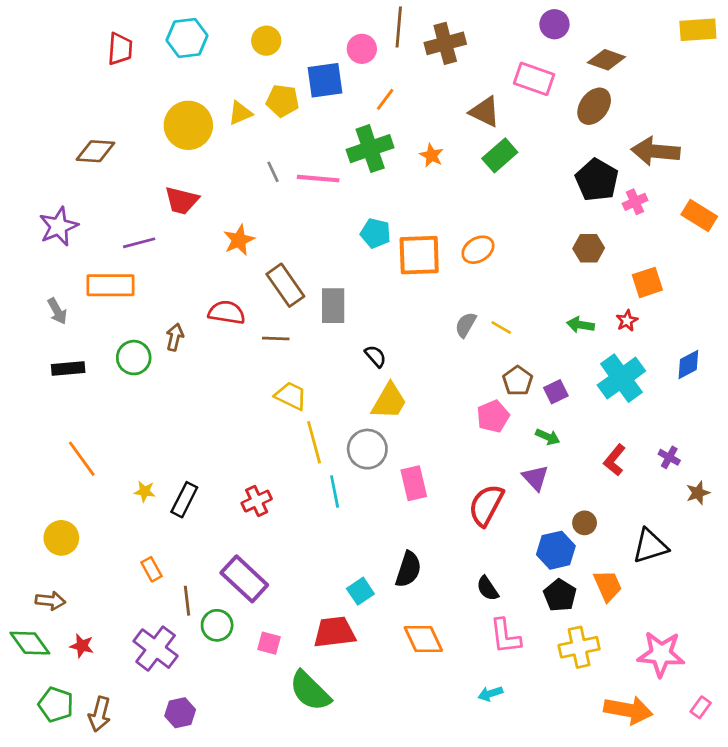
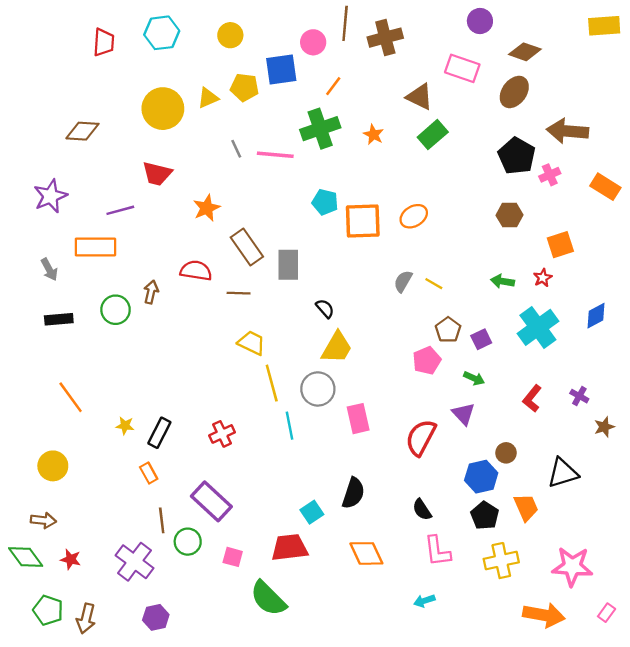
orange rectangle: (151, 569) -> (149, 473), moved

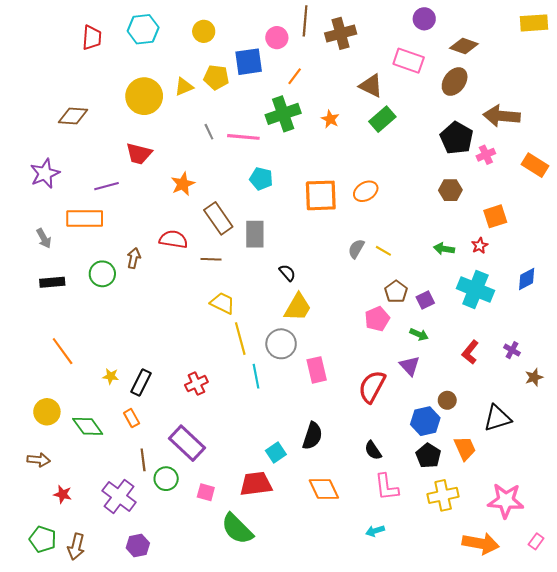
cyan pentagon: (325, 202) -> (261, 179), moved
cyan cross: (538, 327) -> (475, 289), turned -32
green diamond: (26, 557) -> (88, 426), moved

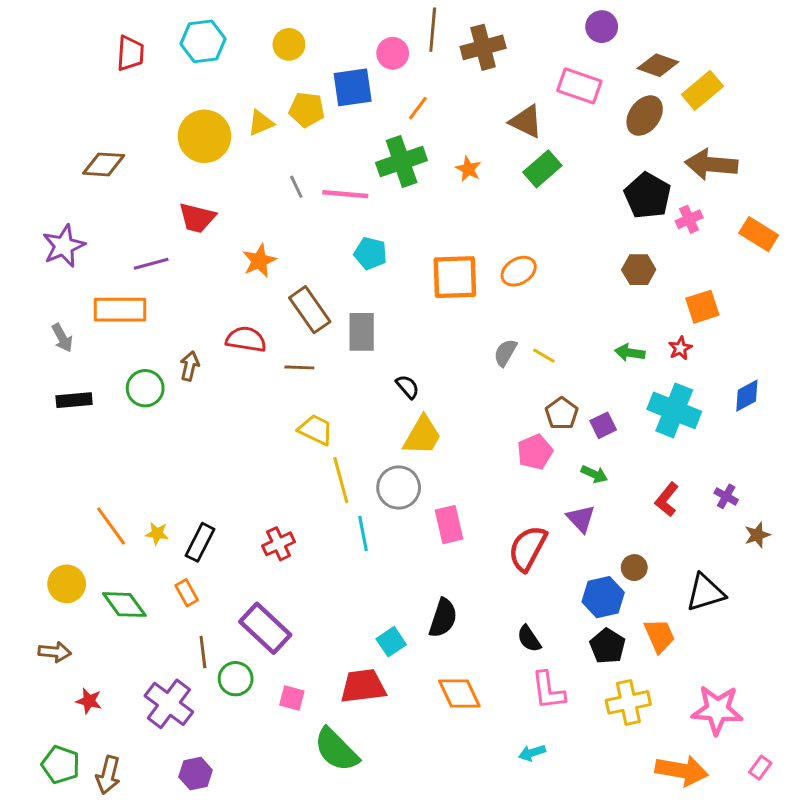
yellow rectangle: (534, 23) -> (702, 90), moved, turned -36
orange line: (63, 351) -> (111, 526), moved

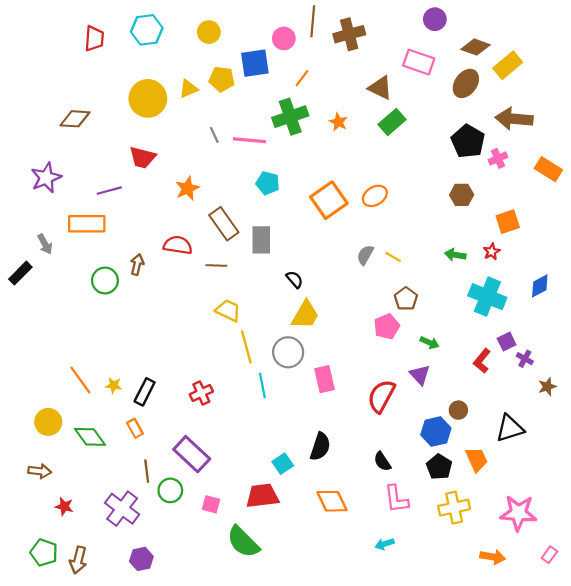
orange square: (455, 277) -> (329, 200), turned -33
black rectangle: (74, 400) -> (20, 273), moved, turned -40
purple square: (603, 425) -> (507, 342), moved
orange arrow: (682, 771) -> (493, 557), size x0.7

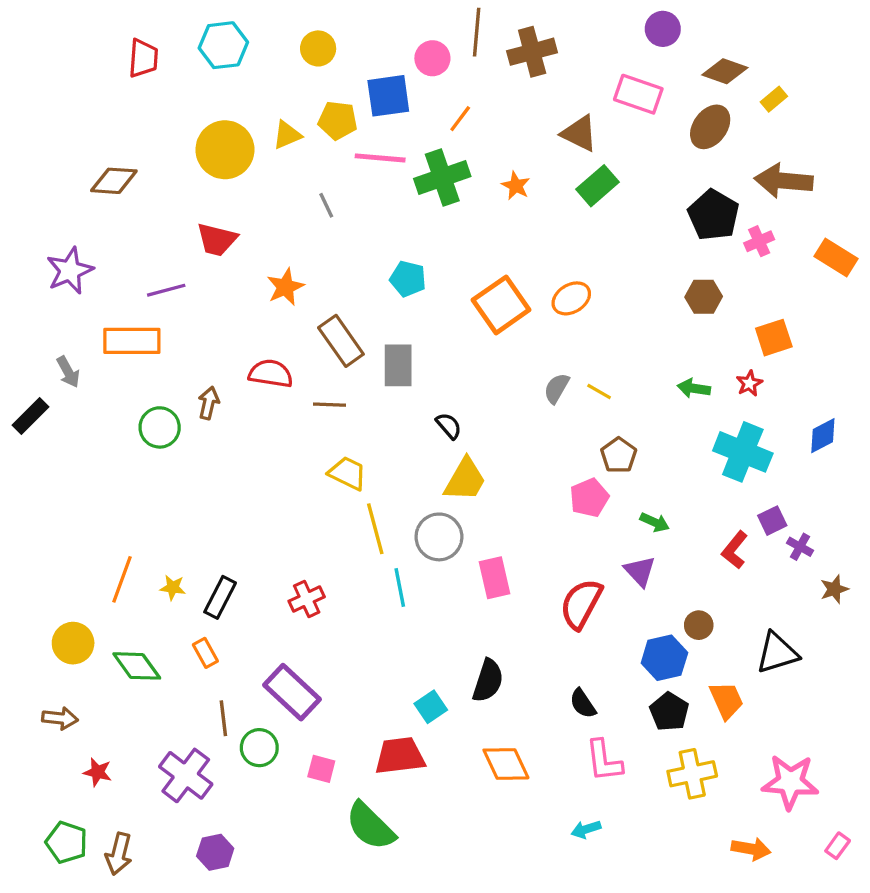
yellow rectangle: (508, 65) -> (774, 99), size x0.6
pink line: (250, 140) -> (380, 158), moved
orange line: (80, 380) -> (122, 579), turned 56

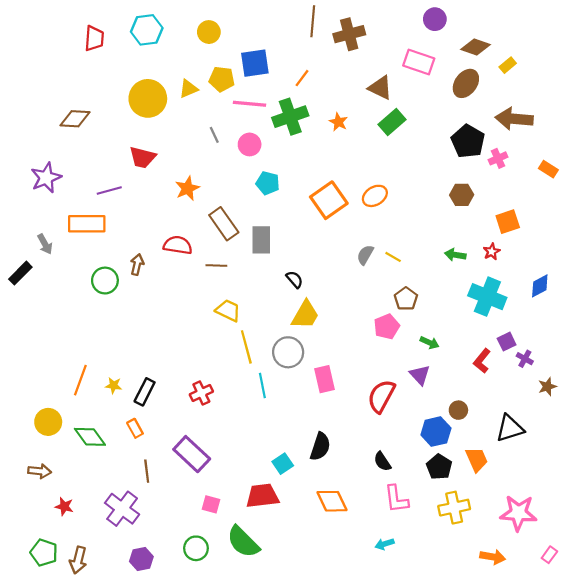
pink circle: (432, 58) -> (250, 144), moved
orange rectangle: (836, 258) -> (548, 169), size x0.7
green circle: (259, 748) -> (196, 548), moved

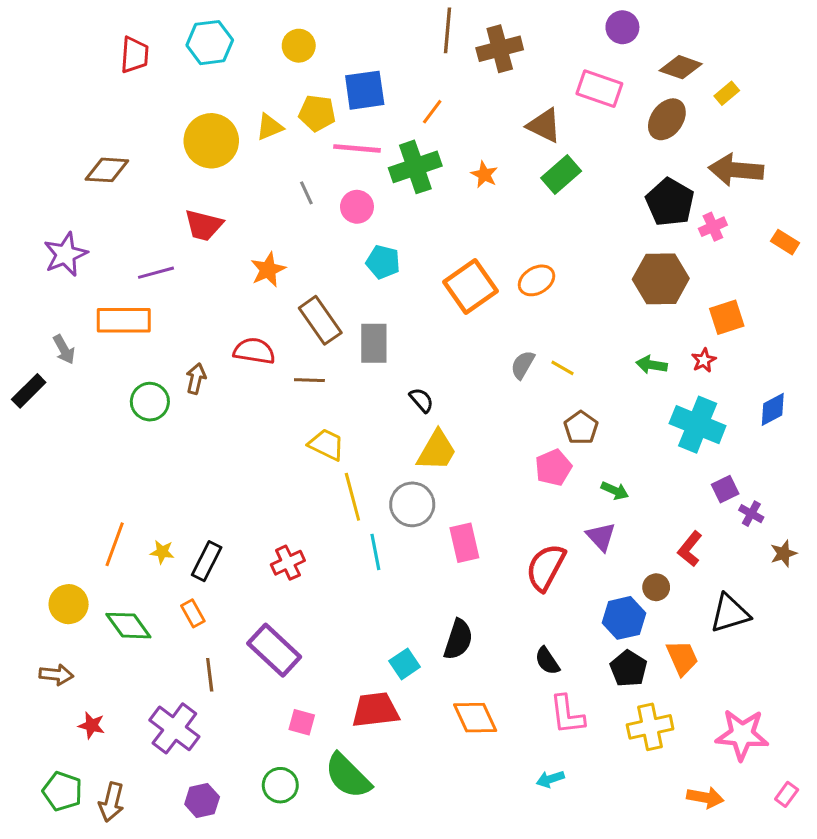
brown hexagon: (462, 195) -> (661, 279), size x1.6
red L-shape: (482, 361) -> (690, 549), moved

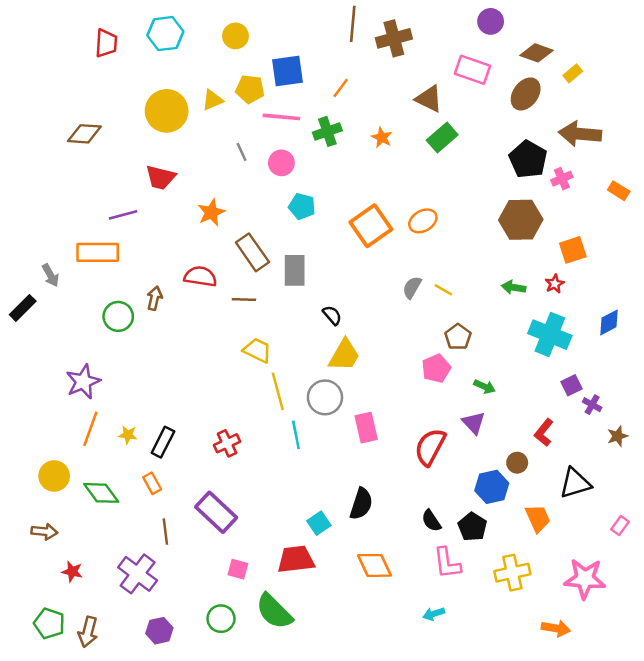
green cross: (415, 167) -> (327, 131), size x0.7
purple star: (65, 254) -> (83, 382), moved
black pentagon: (629, 669) -> (472, 527), moved
pink rectangle: (787, 794) -> (620, 526), moved

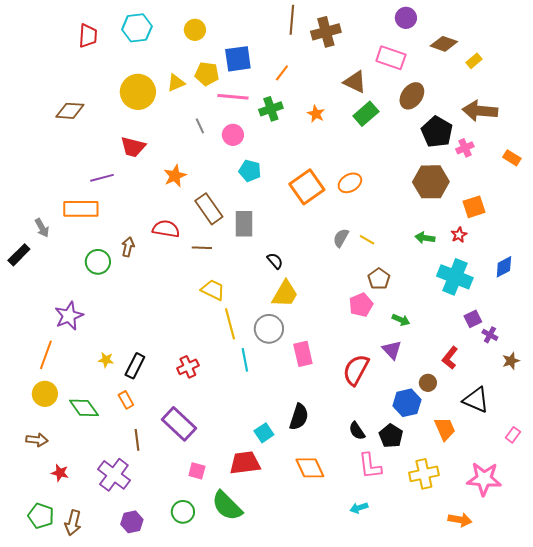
brown ellipse: (526, 94) -> (412, 96), moved
orange line: (90, 429) -> (46, 355), moved
black triangle: (575, 483) -> (476, 400), turned 40

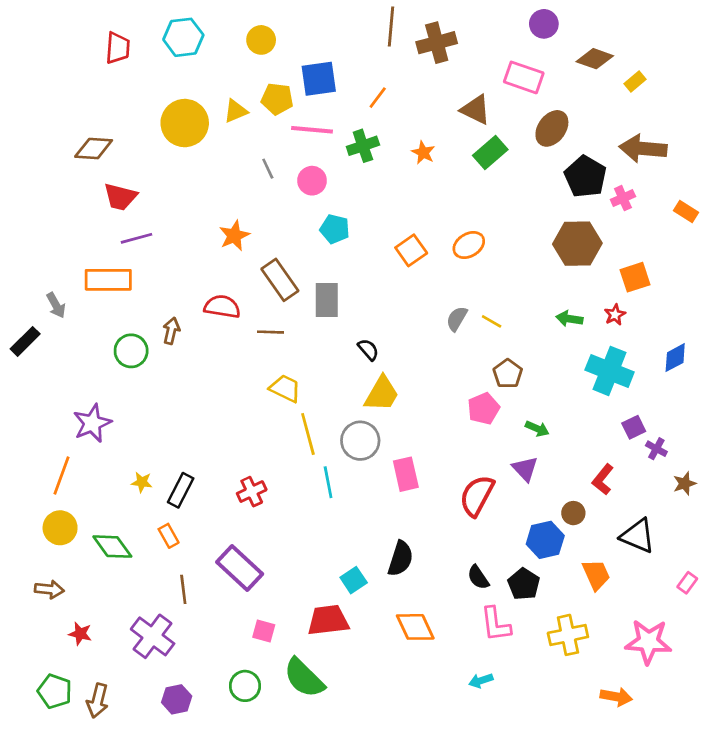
red trapezoid: (133, 147) -> (120, 197), moved
orange square: (307, 187) -> (411, 250), size x0.7

